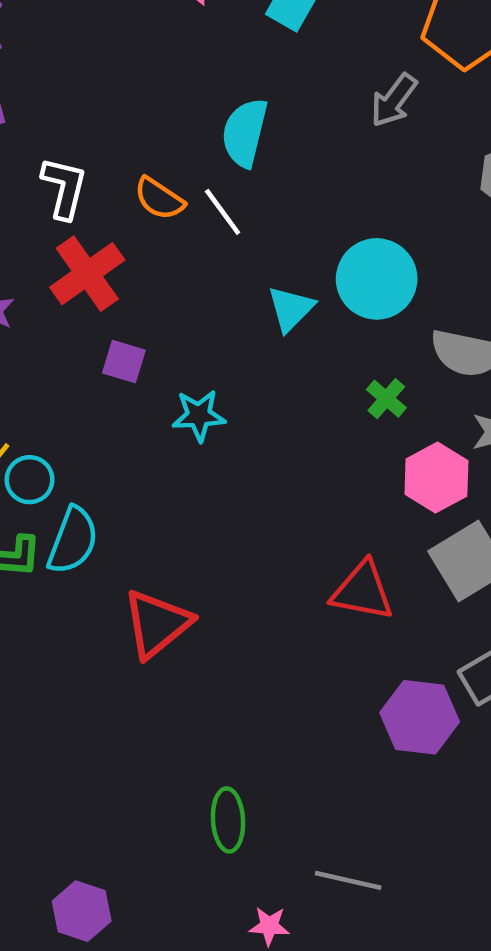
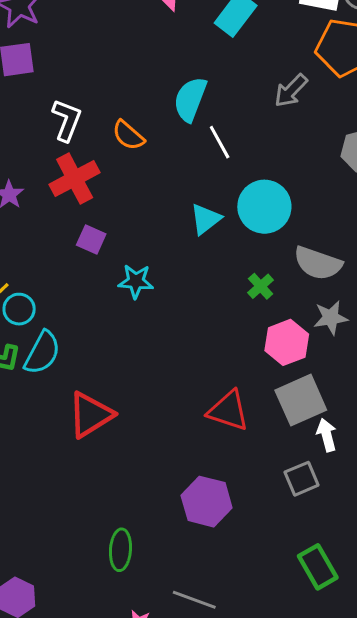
white line: (223, 212) -> (220, 142), moved
purple hexagon: (420, 717) -> (207, 502), moved

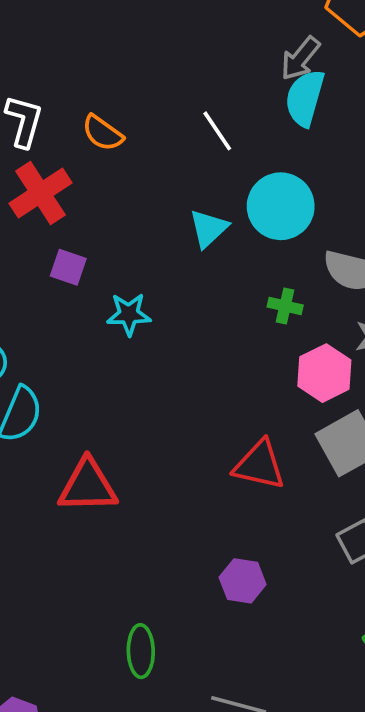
cyan semicircle: (190, 99) -> (305, 98), moved
green cross: (261, 286) -> (285, 306), turned -30
red triangle: (90, 415) -> (88, 486), turned 36
purple hexagon: (207, 502) -> (243, 581), size x0.7

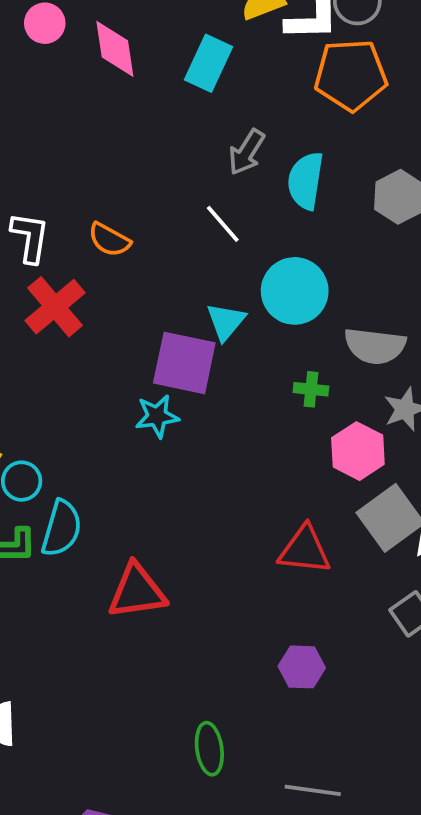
gray arrow: (300, 58) -> (246, 152), moved
purple square: (68, 267) -> (184, 363), moved, size x1.8

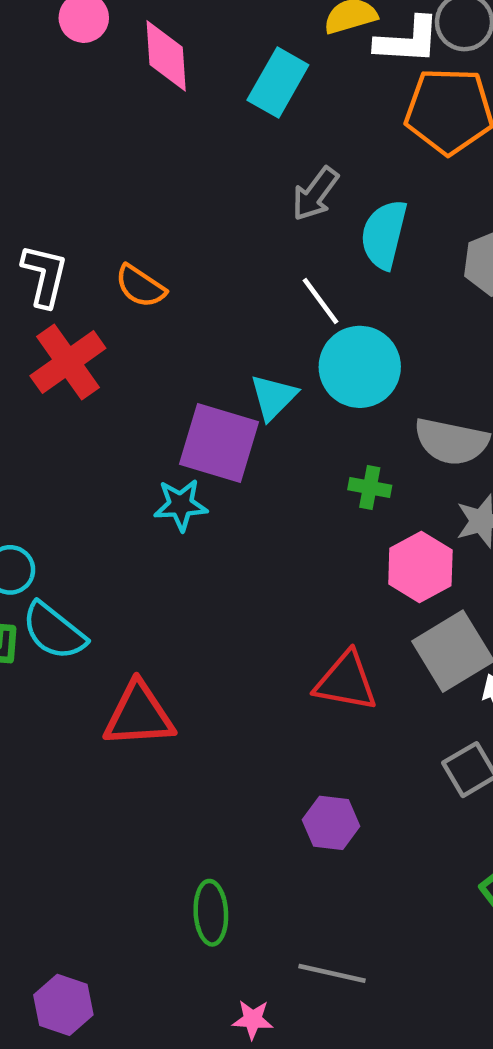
white line: (223, 224) -> (321, 301), moved
cyan semicircle: (62, 528) -> (54, 631), turned 108

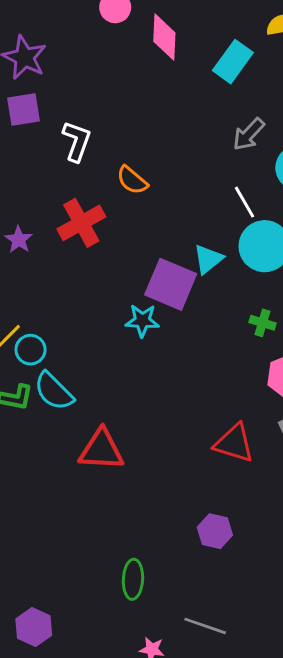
white L-shape: (45, 276) -> (77, 141), moved

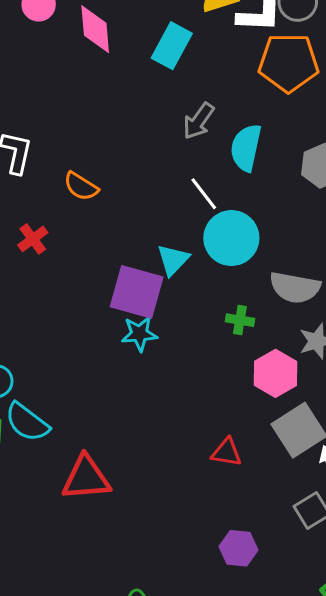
red cross: (81, 223) -> (33, 239), size x0.6
cyan star: (142, 321) -> (139, 334), moved
red triangle: (234, 443) -> (227, 452), size x0.7
purple hexagon: (215, 531) -> (238, 548), moved

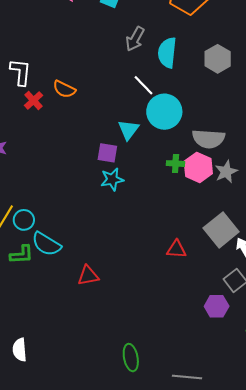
red cross: (33, 239) -> (34, 100), moved
purple square: (137, 292) -> (107, 153), size x0.6
pink hexagon: (276, 373) -> (198, 167), moved
red triangle: (86, 478) -> (88, 276), size x0.7
purple hexagon: (238, 548) -> (217, 306), moved

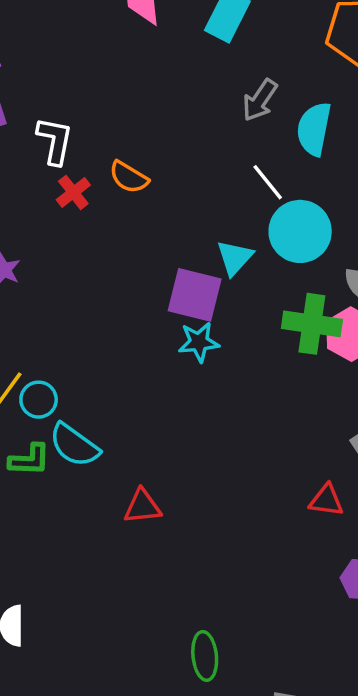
purple square: (107, 153) -> (195, 295), size x1.5
green cross: (176, 164) -> (312, 324), size x1.8
red triangle: (176, 249) -> (326, 500), moved

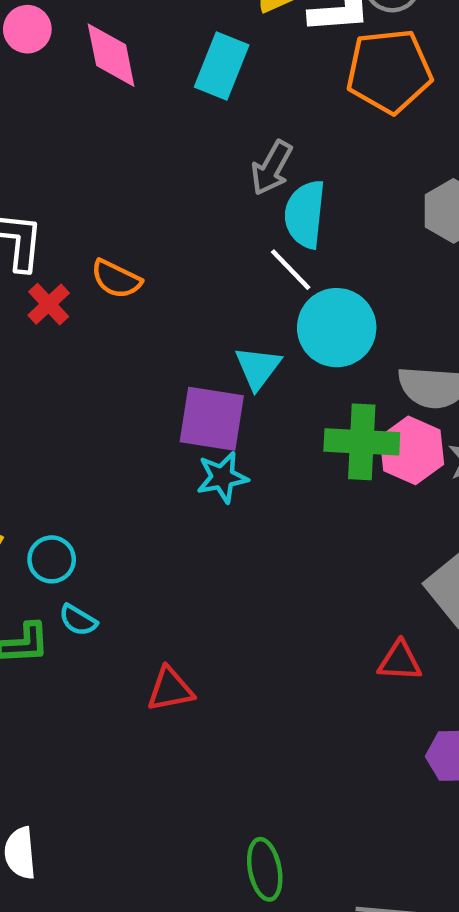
cyan semicircle: (314, 129) -> (305, 214), moved
cyan circle: (39, 400) -> (52, 559), moved
cyan semicircle: (74, 445) -> (78, 620), size x0.6

